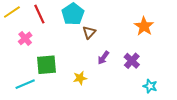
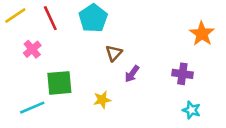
orange star: (144, 26) -> (202, 34), moved
brown triangle: (89, 32) -> (114, 53), moved
purple cross: (132, 61) -> (182, 74), moved, turned -35

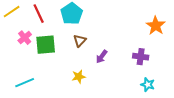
brown triangle: (114, 53) -> (80, 41), moved
green square: (59, 83) -> (46, 45), moved

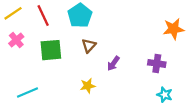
orange star: (156, 26) -> (174, 29), turned 30
pink cross: (25, 38) -> (16, 40), moved

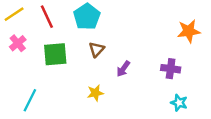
cyan line: (27, 92) -> (30, 100), turned -40

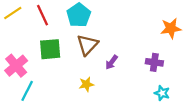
pink cross: (18, 43) -> (16, 66), moved, size x1.5
brown triangle: (97, 49) -> (87, 45), size x1.5

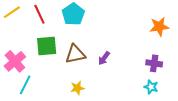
brown triangle: (87, 45) -> (75, 54), moved, turned 35
purple cross: (154, 62) -> (154, 63), moved
yellow star: (86, 84) -> (77, 88), moved

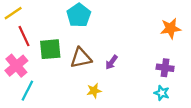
red line: (39, 14) -> (24, 36), moved
yellow star: (77, 88) -> (94, 91), moved

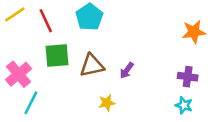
red line: (24, 36) -> (46, 21), moved

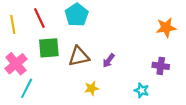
yellow line: (15, 14) -> (13, 24), moved, turned -66
cyan star: (184, 105) -> (142, 90), moved

